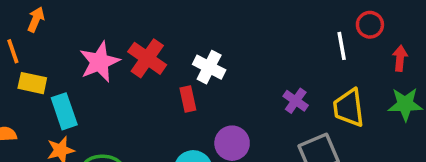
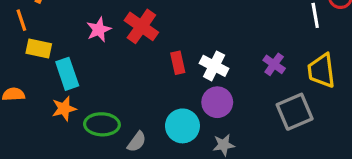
pink star: (99, 62) -> (99, 30), size x0.7
white cross: (209, 67) -> (214, 66), moved

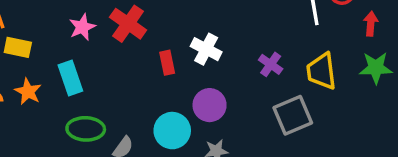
white cross: (214, 66) -> (206, 49), moved
cyan rectangle: (67, 74) -> (70, 78), moved
orange star: (64, 109) -> (28, 92), moved, turned -30

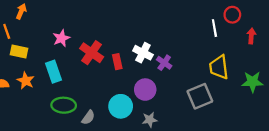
red cross: (128, 24) -> (92, 53), moved
purple cross: (271, 64) -> (164, 63), moved
green star: (376, 68) -> (252, 82), moved

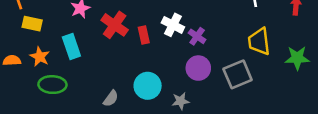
purple circle: (145, 90) -> (198, 68), moved
green ellipse: (64, 105) -> (52, 85), moved

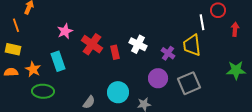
yellow rectangle: (32, 24) -> (13, 49), moved
purple cross: (197, 36) -> (168, 53), moved
yellow trapezoid: (259, 41) -> (192, 45), moved

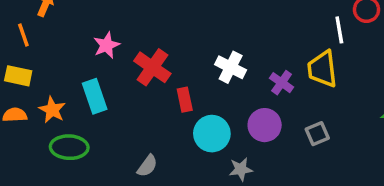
red rectangle: (115, 52) -> (185, 100), moved
gray square: (189, 83) -> (317, 134), size x0.6
cyan circle: (118, 92) -> (212, 134), moved

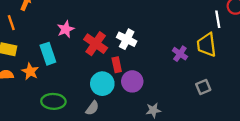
white cross: (231, 67) -> (127, 39), moved
cyan rectangle: (95, 96) -> (48, 54), moved
purple circle: (265, 125) -> (132, 81), moved
cyan circle: (212, 134) -> (102, 84), moved
green ellipse: (69, 147) -> (53, 101), moved

